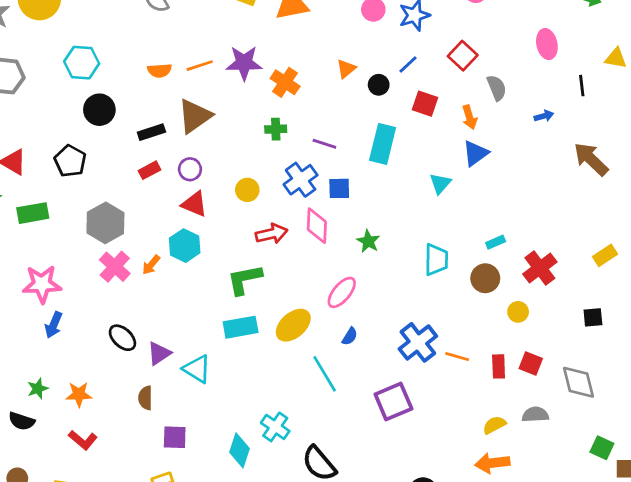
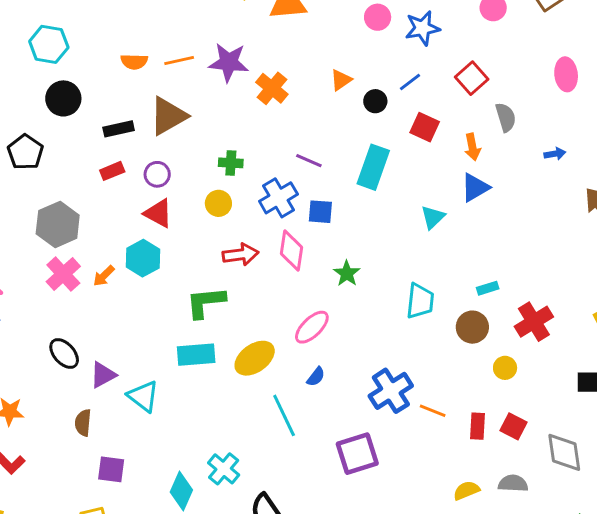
green cross: (276, 129) -> (231, 163), moved

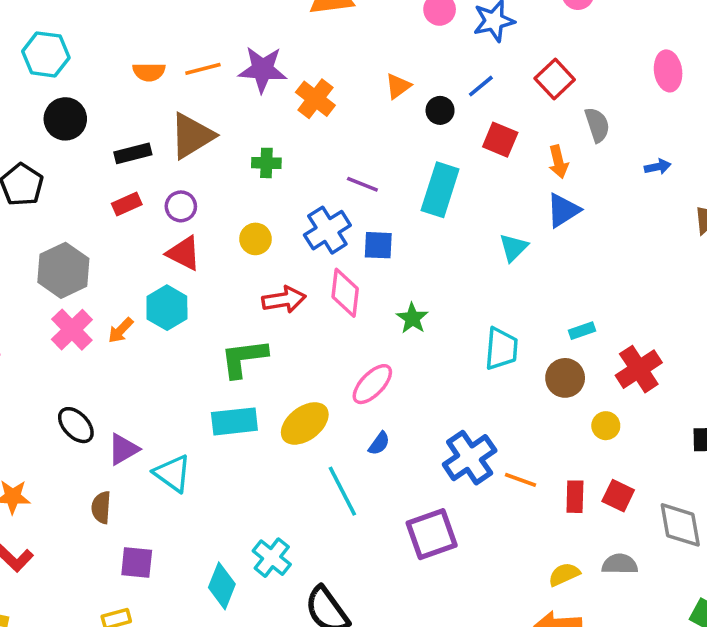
green cross: (231, 163) -> (266, 163), moved

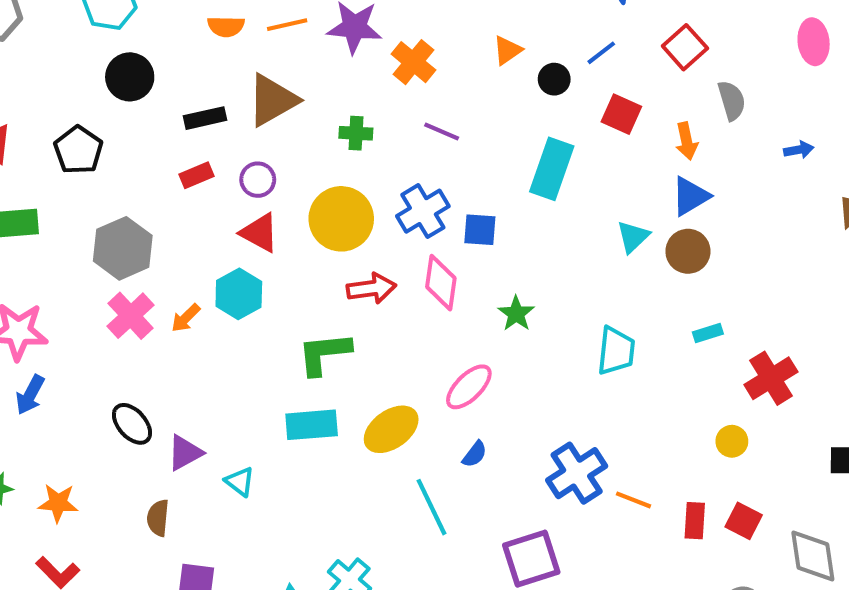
purple line: (362, 184) -> (442, 132), moved
yellow circle: (256, 239) -> (341, 219), size x1.8
brown circle: (565, 378) -> (688, 251), moved
cyan triangle: (173, 473) -> (240, 482), size x0.7

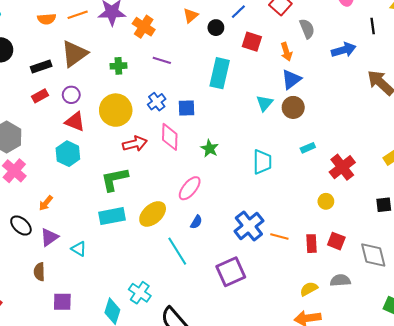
blue arrow: (799, 150) -> (344, 50), size x1.6
blue cross: (423, 211) -> (157, 102), size x0.7
orange arrow: (186, 318) -> (46, 203), moved

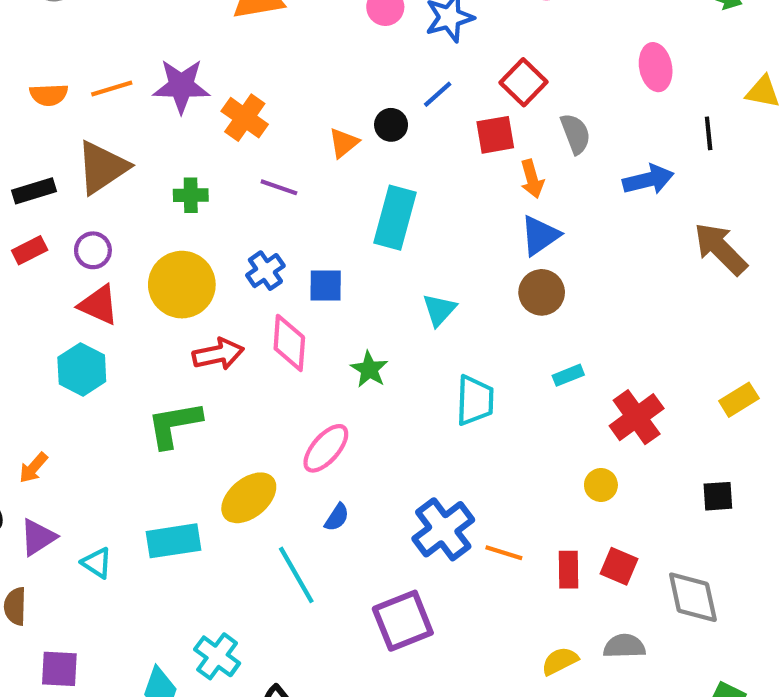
orange triangle: (191, 16) -> (344, 143), moved
red square: (252, 42) -> (495, 135), moved, turned -30
cyan triangle: (265, 103) -> (439, 310), moved
cyan rectangle: (112, 216) -> (174, 541), moved

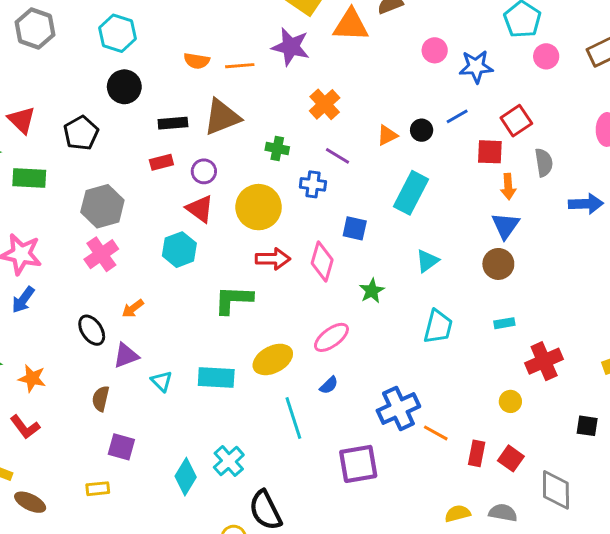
purple star: (181, 86) -> (291, 47), moved
blue triangle: (540, 235) -> (505, 226), turned -32
blue cross: (265, 271) -> (313, 184), moved, turned 30

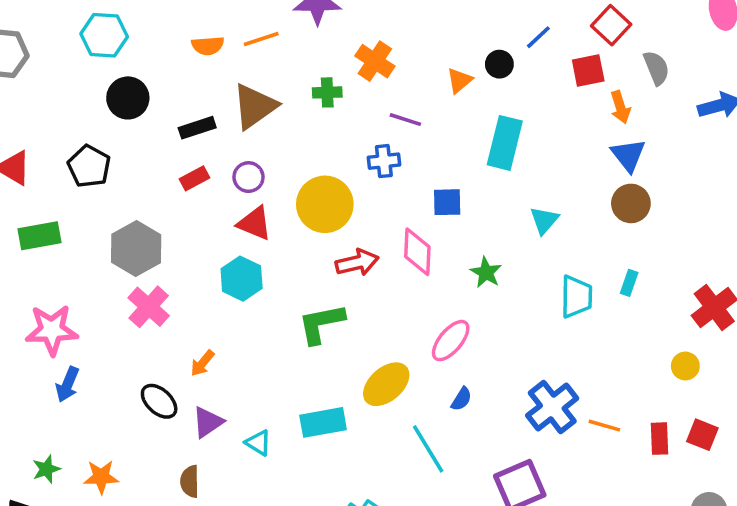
green cross: (277, 149) -> (327, 92), moved
cyan rectangle: (504, 323) -> (629, 283), moved, turned -48

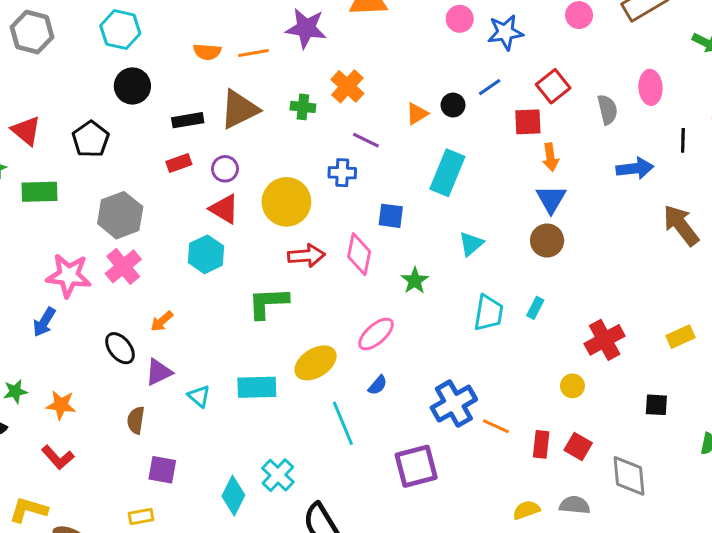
gray semicircle: (656, 68) -> (607, 110), moved
pink star: (52, 330) -> (69, 276), moved

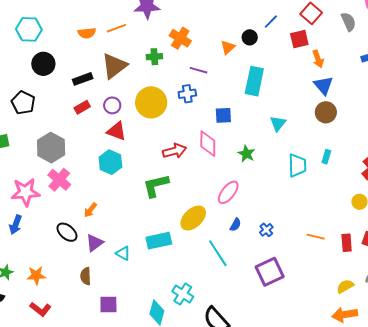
yellow circle: (286, 202) -> (151, 102), moved
blue cross: (454, 404) -> (266, 230), moved, size x0.5

